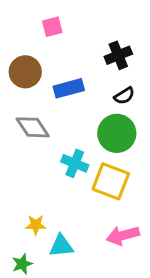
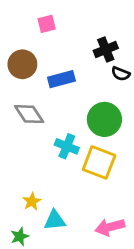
black semicircle: (124, 96) -> (121, 74), moved, turned 54
yellow star: (36, 225) -> (32, 201), turned -30
pink arrow: (123, 235) -> (110, 227), moved

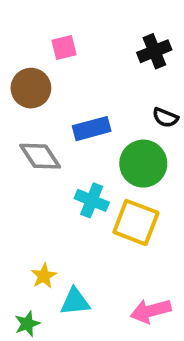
pink square: (47, 24) -> (64, 48), moved
black cross: (106, 49) -> (154, 51), moved
black semicircle: (121, 74) -> (165, 118), moved
blue rectangle: (61, 79) -> (92, 129), moved

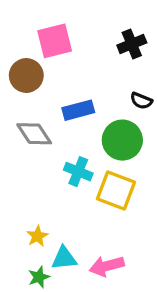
pink square: (64, 48) -> (55, 41), size x1.6
pink arrow: (151, 311) -> (107, 266), moved
green star: (27, 324) -> (39, 277), moved

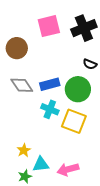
pink square: (55, 41) -> (49, 26), moved
black cross: (132, 44) -> (84, 28), size x1.4
blue rectangle: (78, 110) -> (50, 84), moved

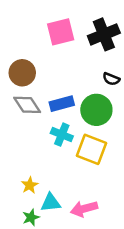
brown circle: (17, 48) -> (22, 73), moved

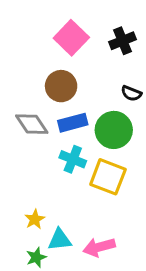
pink square: (61, 32) -> (71, 38), turned -32
black cross: (104, 34) -> (123, 41), size x0.7
brown circle: (22, 73) -> (61, 86), moved

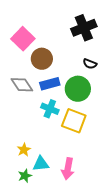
pink square: (71, 38) -> (23, 39), moved
black cross: (123, 41) -> (84, 28), size x1.4
pink arrow: (99, 247) -> (68, 169), turned -65

